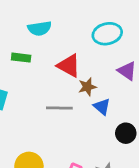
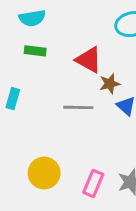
cyan semicircle: (40, 28) -> (32, 18), moved

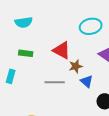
green rectangle: (35, 51) -> (26, 53), moved

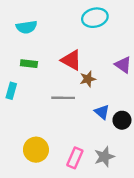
cyan ellipse: (91, 26) -> (95, 18), moved
blue triangle: (87, 81) -> (102, 112), moved

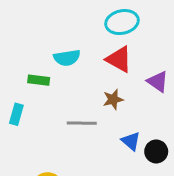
cyan semicircle: (27, 27) -> (67, 58), moved
red triangle: (71, 60) -> (119, 59), moved

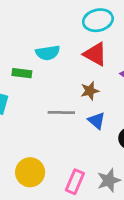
blue triangle: (131, 141) -> (97, 121), moved

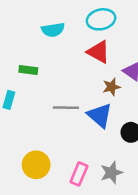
cyan semicircle: (48, 53) -> (53, 30), moved
brown star: (90, 91) -> (111, 87), moved
blue triangle: (97, 121) -> (100, 115), size x1.5

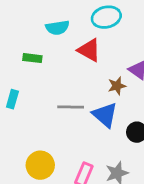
red triangle: (98, 52) -> (89, 50), moved
green rectangle: (28, 70) -> (32, 58), moved

